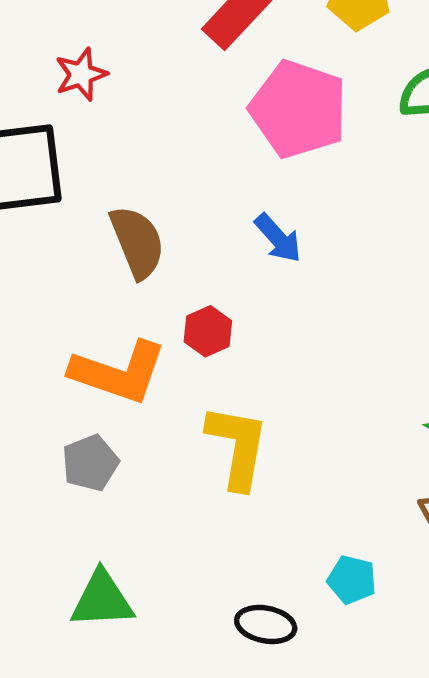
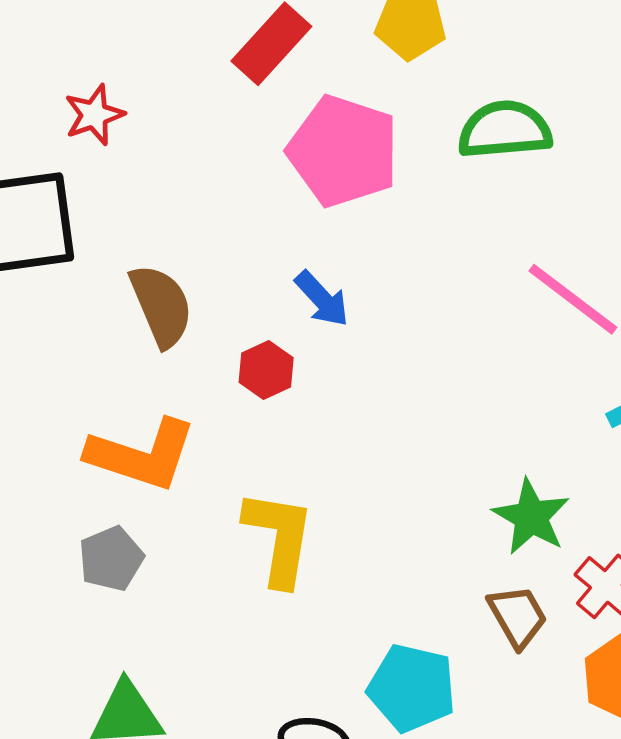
red hexagon: (208, 331) -> (266, 370), moved
cyan pentagon: (352, 580) -> (412, 688), size x1.6

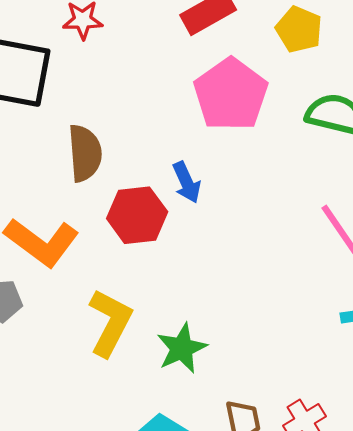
red hexagon: (266, 370) -> (137, 215), size x1.6
green star: (531, 517) -> (182, 348), moved

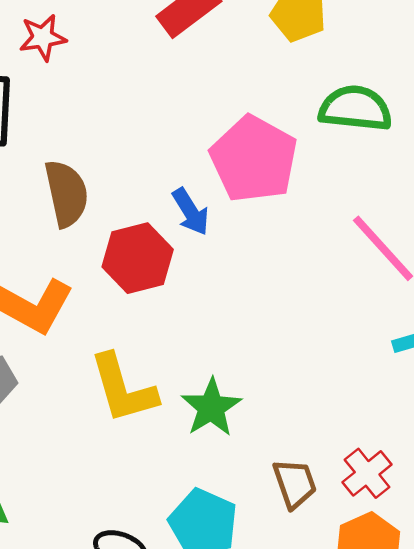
pink pentagon: (231, 94) -> (254, 159), moved
yellow L-shape: (110, 323) -> (123, 389), turned 144

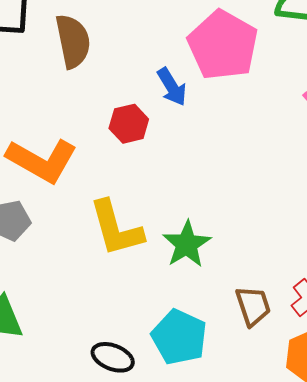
brown semicircle: (66, 193) -> (73, 41), moved
red hexagon: (138, 258) -> (129, 124), size x0.7

